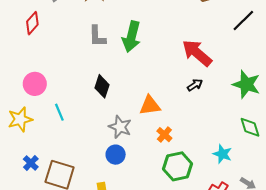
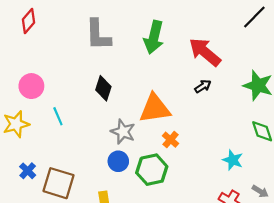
gray L-shape: (97, 36) -> (98, 35), size x1.4
green arrow: (131, 37) -> (154, 37), moved
orange triangle: (150, 105) -> (155, 109), size x1.4
green hexagon: (178, 166) -> (152, 170), moved

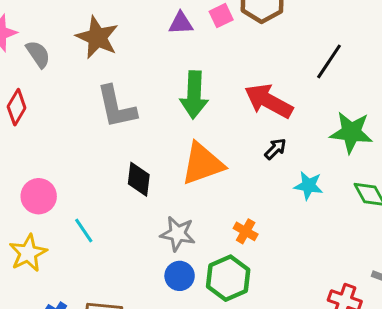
black line: (254, 17) -> (329, 61), moved
orange triangle: (155, 109) -> (202, 164), moved
cyan star: (233, 160) -> (309, 186), moved

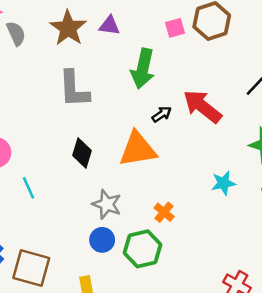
purple triangle: (181, 23) -> (110, 26), moved
green arrow: (194, 95) -> (143, 69), moved
black arrow: (275, 149) -> (162, 114), moved
cyan star: (309, 186) -> (223, 183), turned -30

